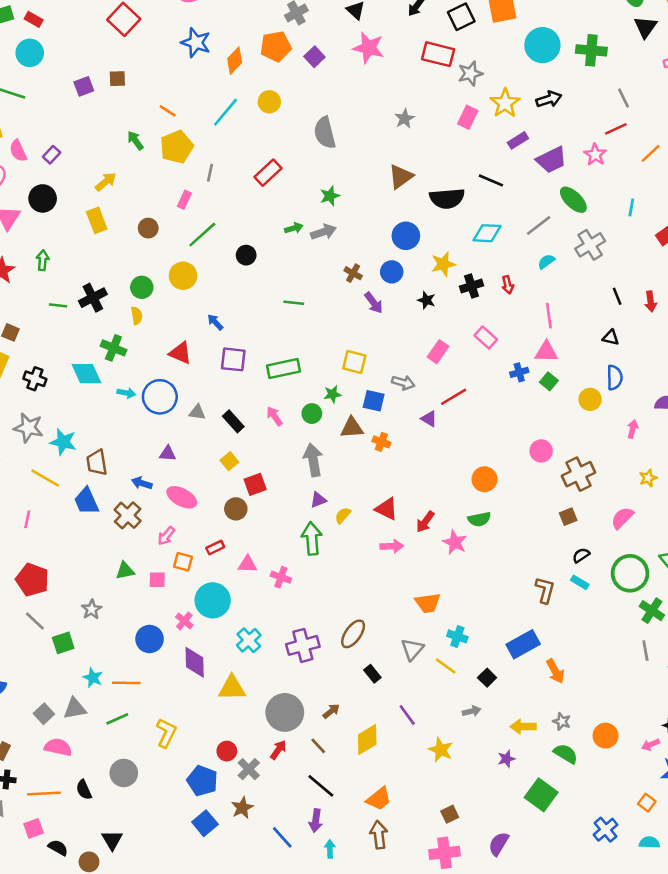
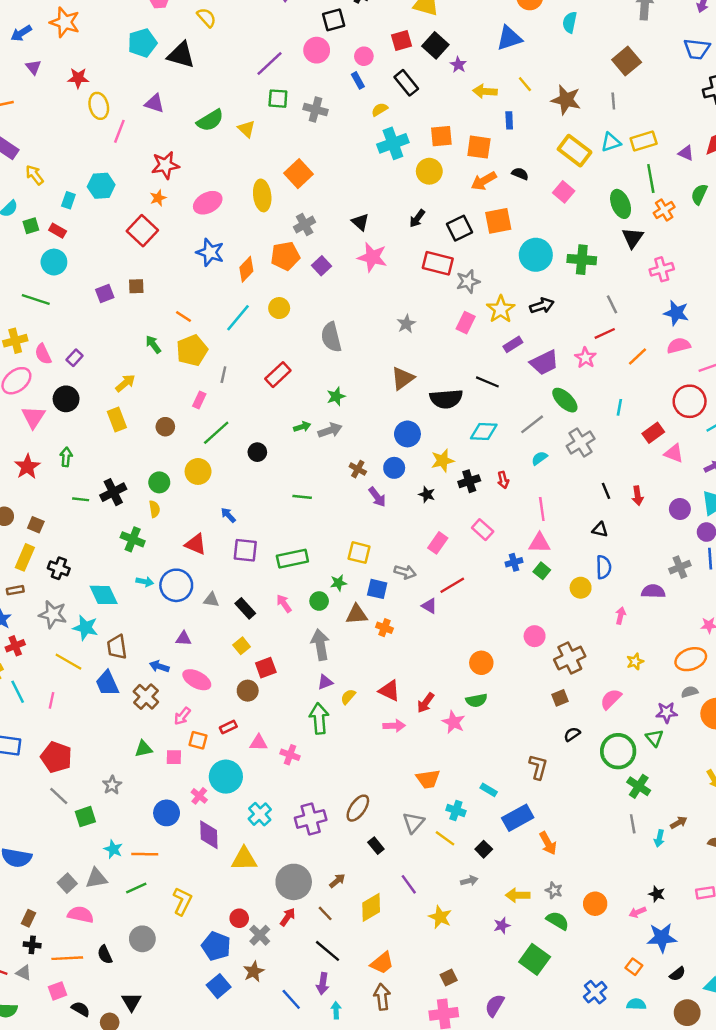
cyan diamond: (86, 374) -> (104, 595), moved
cyan rectangle: (580, 582) -> (489, 790), moved

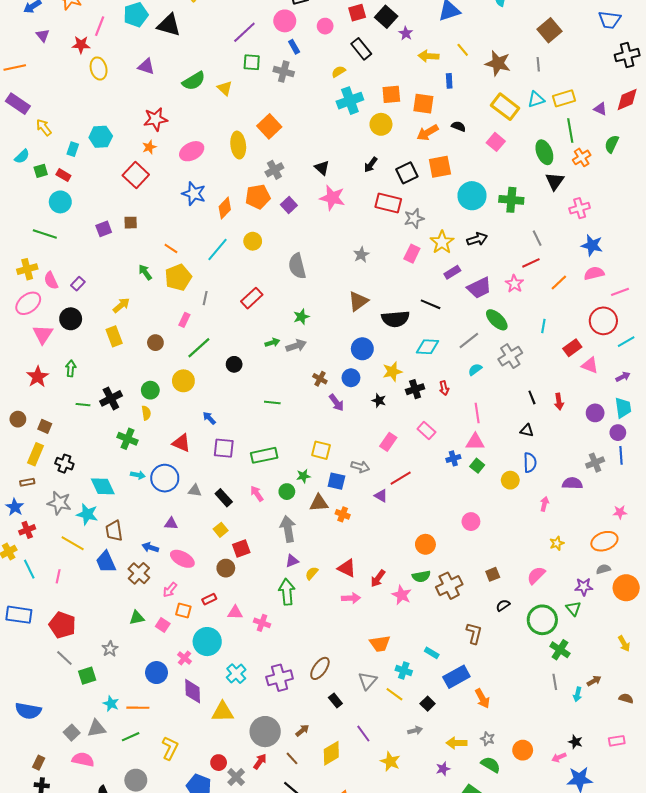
blue rectangle: (358, 80) -> (294, 47), moved
pink line: (119, 131) -> (100, 26), moved
brown cross: (570, 658) -> (449, 586), moved
pink square: (174, 757) -> (163, 625), turned 32

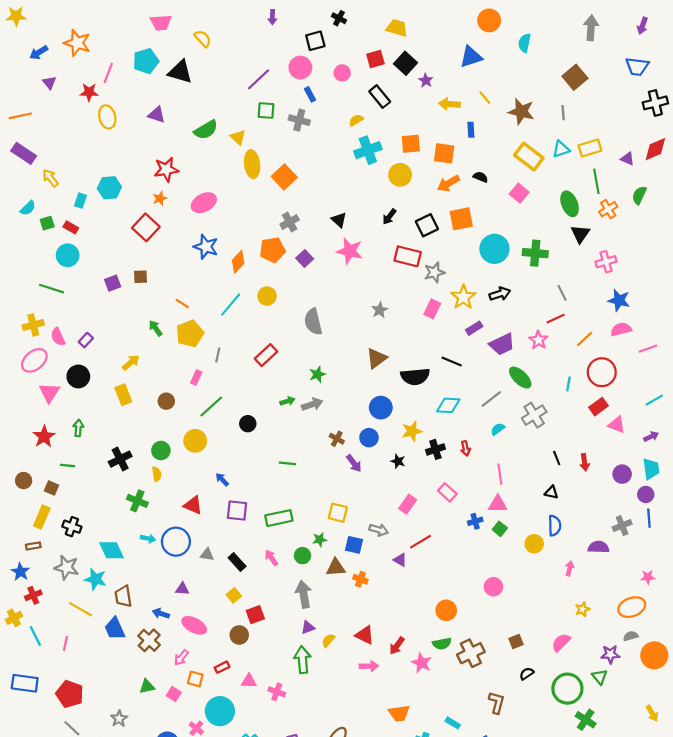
yellow ellipse: (238, 145) -> (252, 164), moved
red circle: (603, 321) -> (602, 372), moved
green line: (83, 405) -> (68, 466), moved

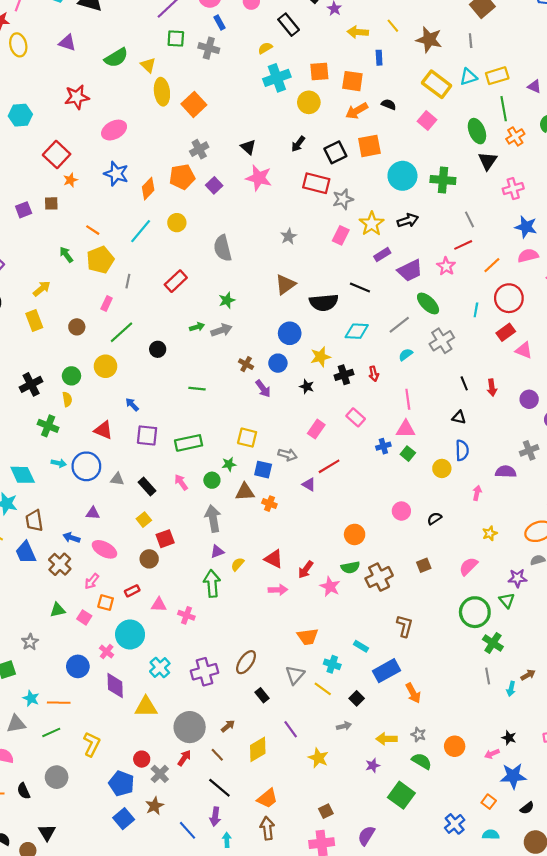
orange star: (160, 198) -> (70, 180), moved
black semicircle: (527, 674) -> (434, 518), moved

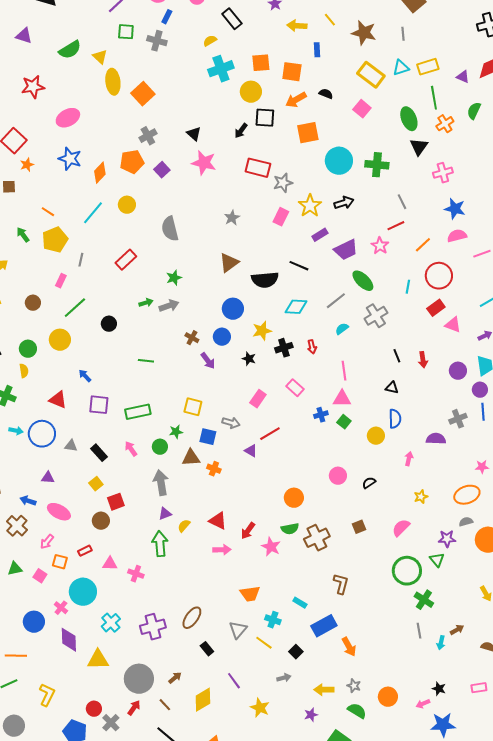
blue rectangle: (219, 23) -> (167, 17), turned 56
black square: (335, 152) -> (265, 118), moved, turned 30

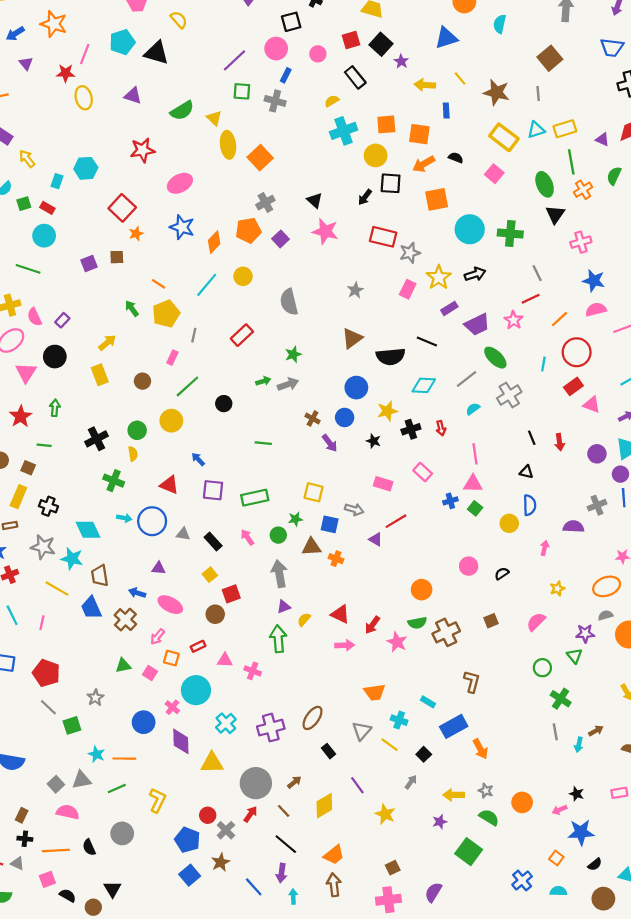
pink rectangle: (258, 399) -> (383, 484), turned 72
green circle: (407, 571) -> (542, 668), size x0.6
gray arrow: (284, 678) -> (411, 782), turned -40

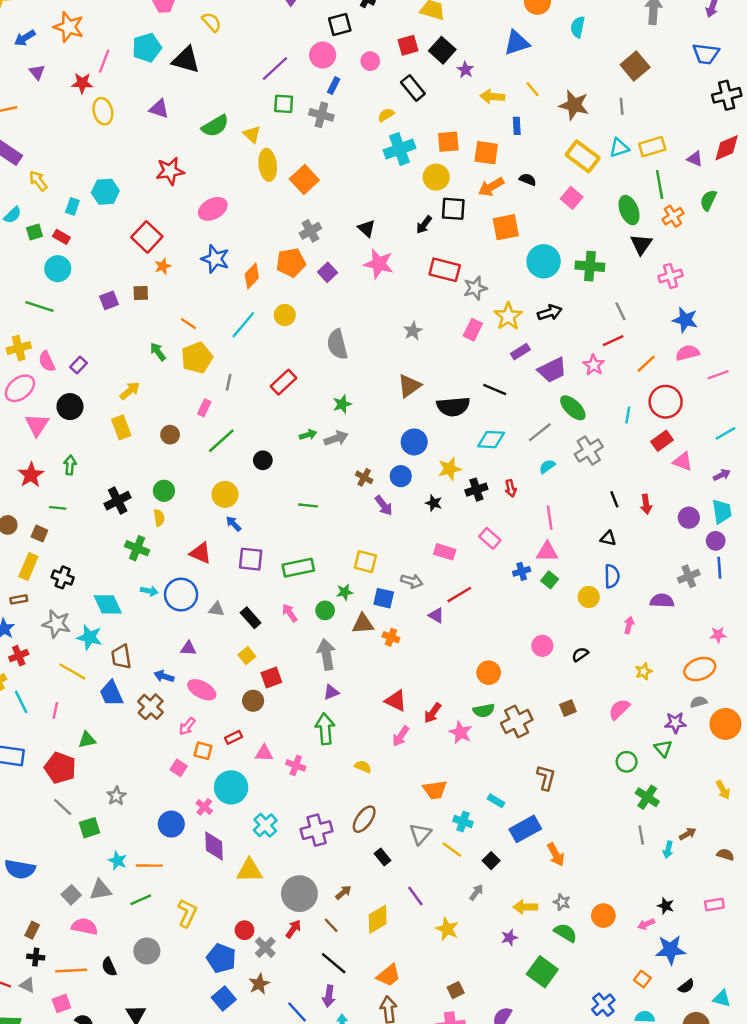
yellow circle: (171, 421) -> (225, 494), moved
yellow semicircle: (304, 620) -> (363, 767), moved, turned 72
pink arrow: (345, 645) -> (401, 736), turned 126
green triangle: (123, 666) -> (87, 740), moved

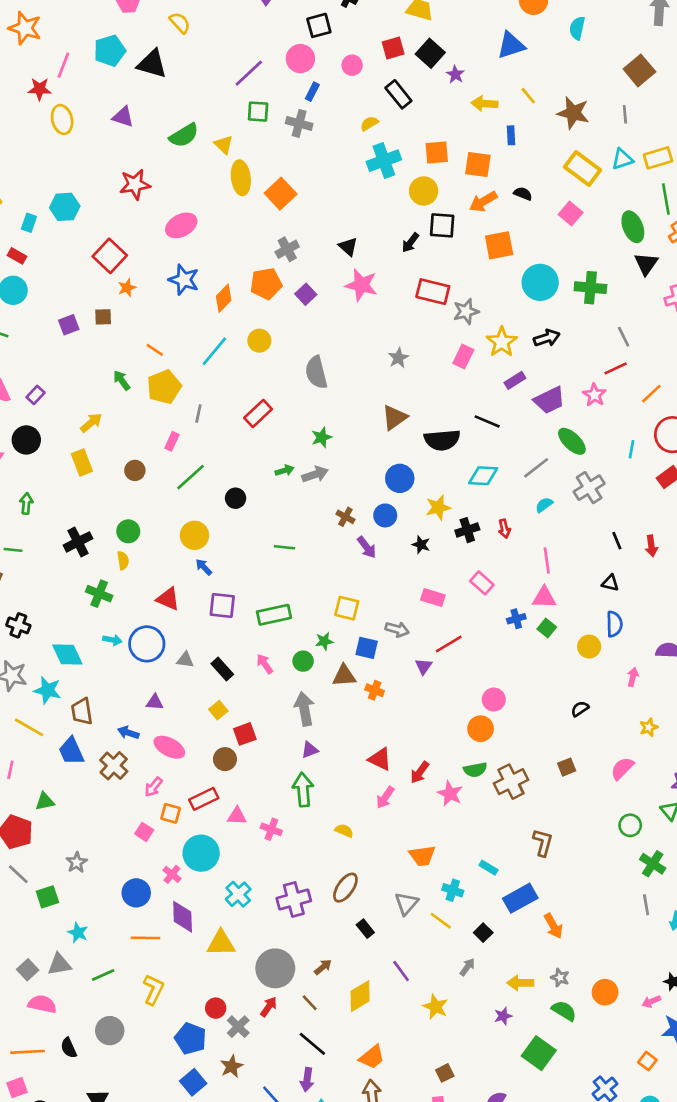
purple triangle: (436, 615) -> (424, 666), turned 35
pink circle: (542, 646) -> (494, 700), moved
red rectangle: (234, 737) -> (204, 799), size x1.5
orange line: (149, 866) -> (145, 938), moved

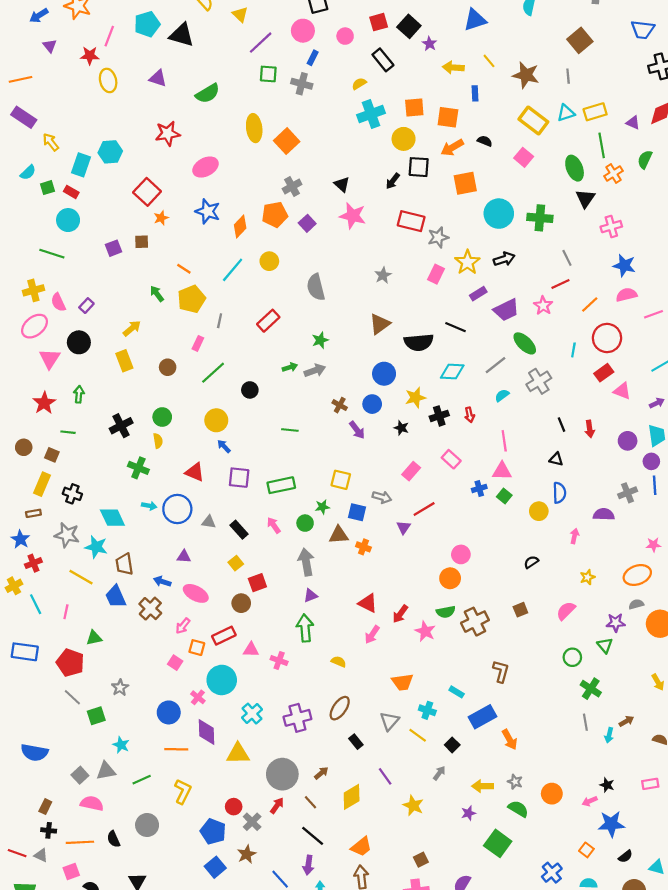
yellow triangle: (224, 145) -> (240, 14), moved
cyan rectangle: (29, 223) -> (81, 165), size x1.5
pink rectangle: (433, 598) -> (411, 471), turned -66

